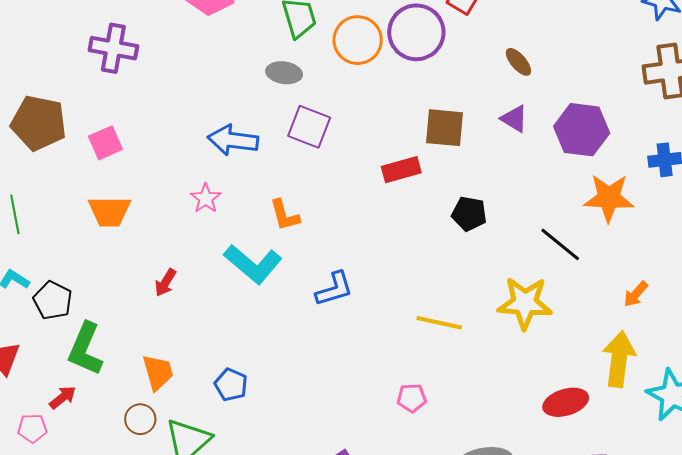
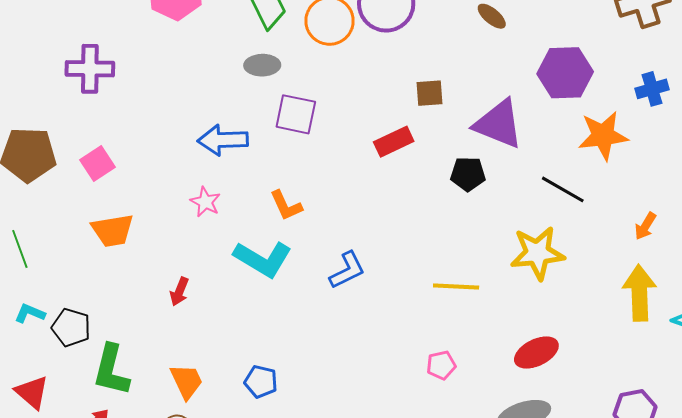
purple triangle: (514, 119) -> (499, 124), moved, size x1.8
brown square: (444, 128) -> (429, 93), size x0.7
red ellipse: (566, 402) -> (536, 353), moved

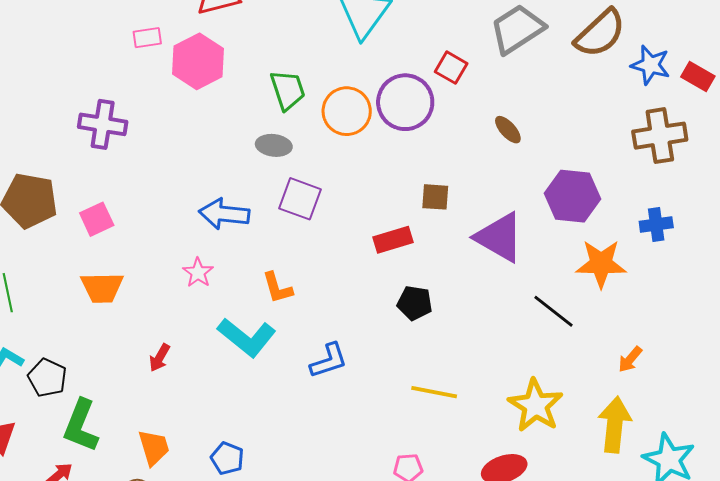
black pentagon: (468, 174) -> (415, 303), moved
yellow star: (537, 253) -> (536, 405), moved, turned 30

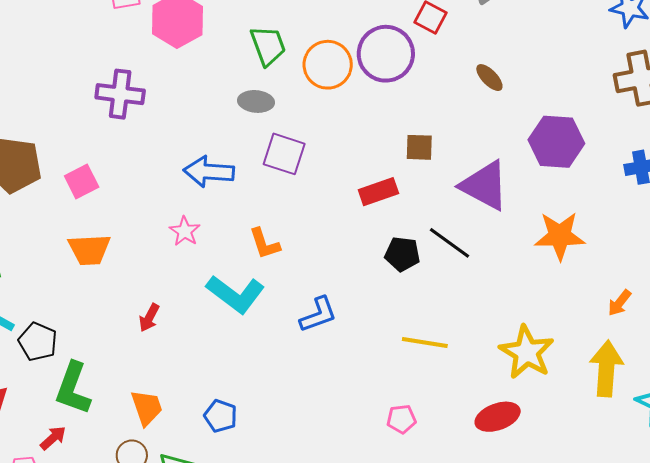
purple cross: (103, 124) -> (120, 94), moved
orange star: (601, 264) -> (560, 236), moved
black line: (553, 311) -> (450, 243), moved

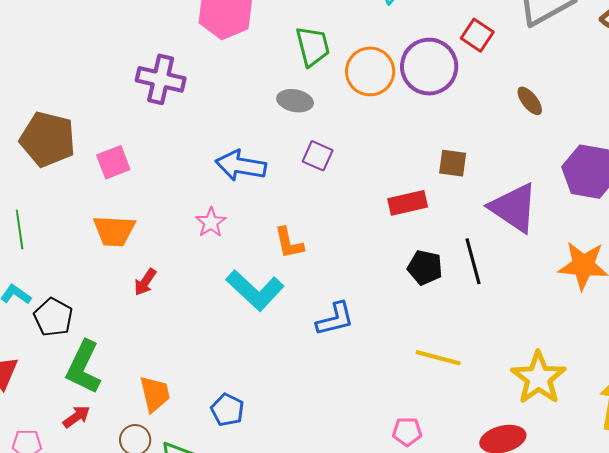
purple square: (284, 154) -> (318, 156), size x0.7
black line: (450, 243) -> (473, 261), turned 33
red arrow: (149, 318) -> (145, 282), moved
red arrow: (53, 438) -> (76, 417), moved

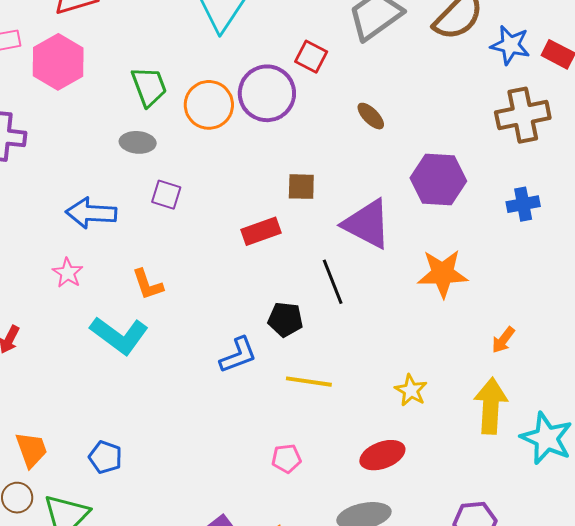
black pentagon: (425, 267) -> (285, 319), moved
blue L-shape: (335, 319) -> (238, 355), moved
yellow star: (538, 378) -> (411, 390), size x0.6

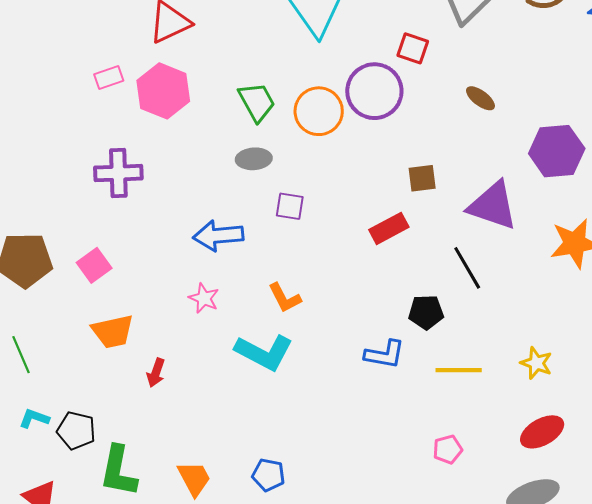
blue L-shape: (238, 355) -> (385, 354), turned 39
yellow star: (411, 390) -> (536, 363), moved

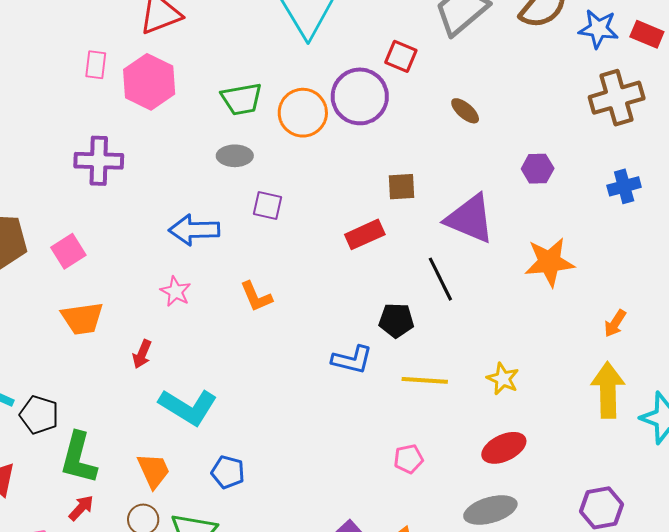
pink rectangle: (109, 77) -> (96, 65), turned -68
green trapezoid: (257, 102) -> (242, 99), turned 105
purple hexagon: (557, 151) -> (538, 169), size x0.6
cyan L-shape: (264, 352) -> (188, 407), moved
red arrow: (156, 373) -> (142, 354), moved

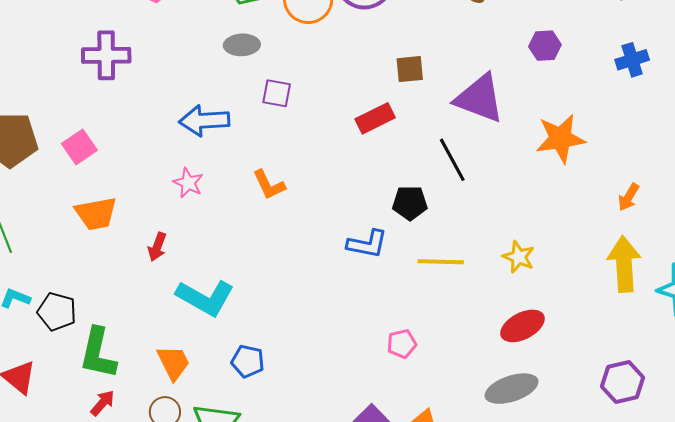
pink pentagon: (408, 459) -> (402, 344), moved

